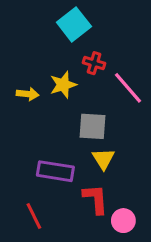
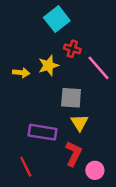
red L-shape: (96, 199) -> (73, 154), turned 30

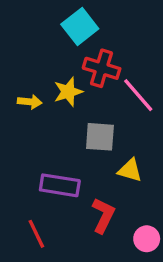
red cross: (72, 49) -> (102, 68), size x1.5
yellow triangle: (79, 123) -> (130, 170), moved, turned -42
pink circle: (95, 170) -> (147, 239), moved

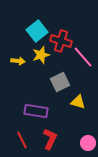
cyan square: (80, 27) -> (37, 31), moved
gray square: (100, 137) -> (60, 82), turned -30
red L-shape: (103, 215) -> (50, 139), moved

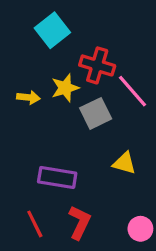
cyan square: (37, 31) -> (52, 30), moved
gray square: (60, 82) -> (96, 113), moved

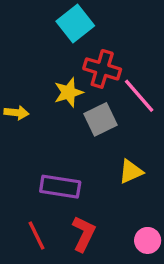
cyan square: (52, 30) -> (75, 24), moved
yellow arrow: (28, 97) -> (16, 113), moved
yellow triangle: (124, 163) -> (131, 172), turned -40

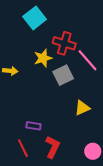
cyan square: (75, 24) -> (35, 18), moved
purple rectangle: (60, 187) -> (34, 126), moved, size x0.6

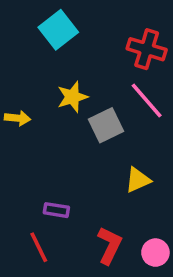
red cross: (64, 43) -> (147, 49), moved
red L-shape: (53, 147) -> (109, 245), moved

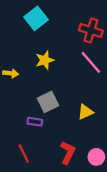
gray square: (106, 125) -> (48, 102), moved
purple rectangle: (56, 210) -> (35, 122), moved

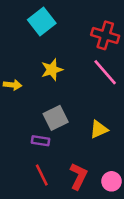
red line: (24, 154) -> (42, 175), moved

